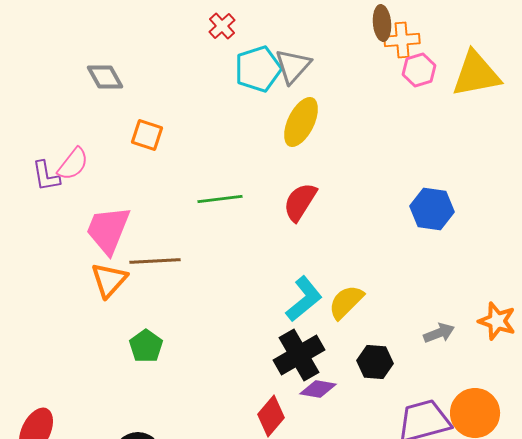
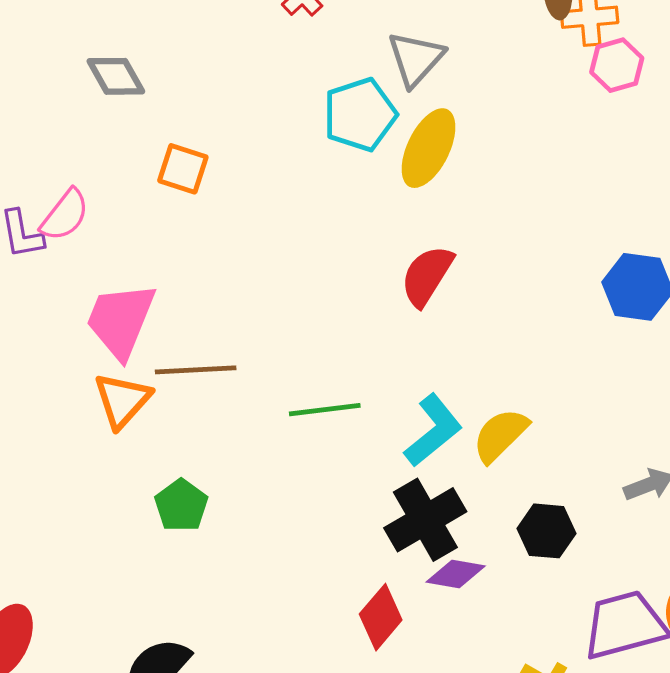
cyan pentagon: (258, 69) -> (360, 115), moved
green line: (220, 199) -> (325, 410), moved

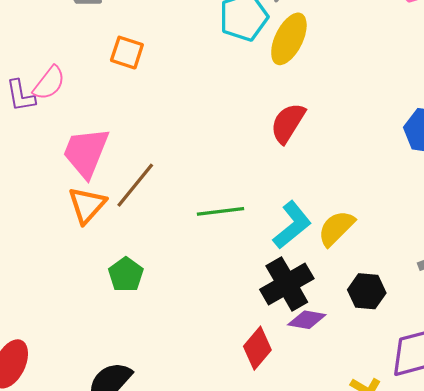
brown line: (196, 370) -> (135, 185), turned -48

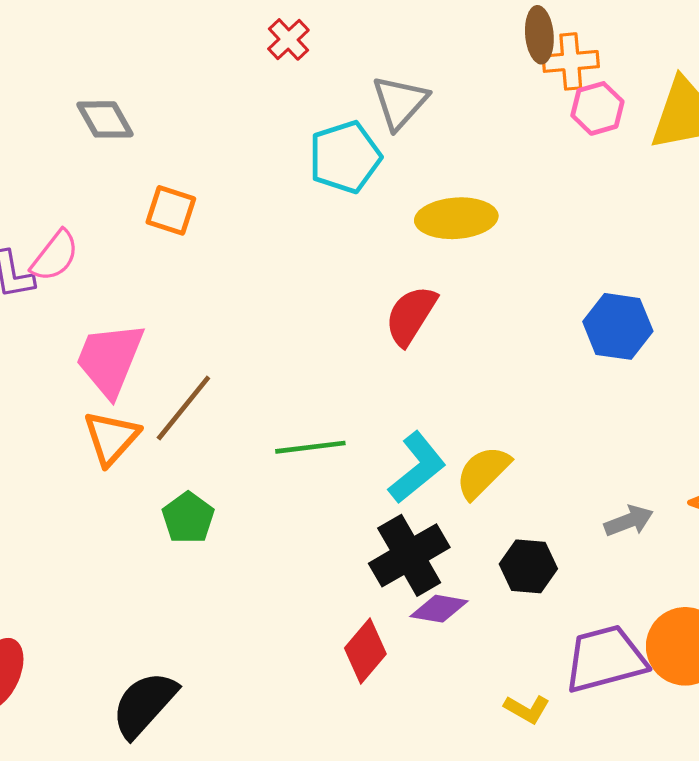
yellow ellipse: (289, 39) -> (456, 218), moved, turned 60
green pentagon: (126, 275) -> (188, 518), moved

